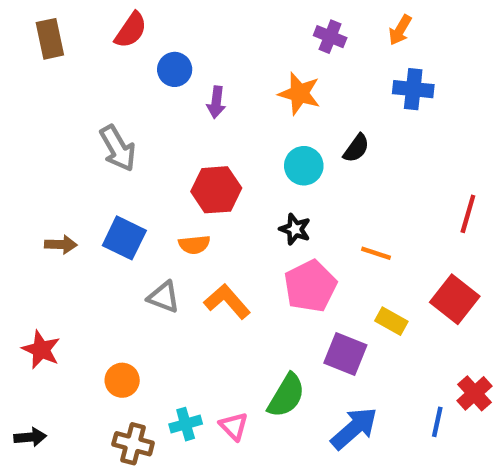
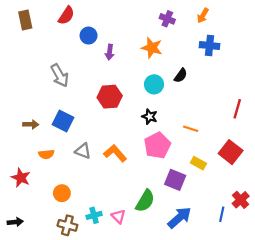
orange semicircle: (194, 245) -> (46, 154), moved

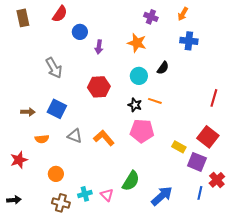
orange line: (191, 129) -> (155, 101), moved
pink pentagon: (157, 145) -> (142, 131), turned 30
red star: (21, 178) -> (19, 160), turned 30
purple square: (175, 180) -> (197, 162), moved

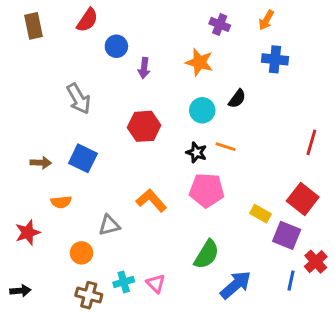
gray triangle: (75, 136) -> (109, 225), moved, turned -35
green semicircle: (131, 181) -> (207, 254), moved

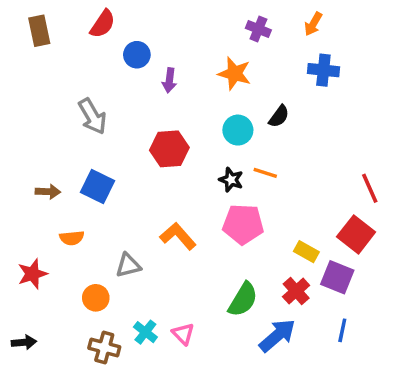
red line: (311, 142) -> (370, 188), moved, turned -40
red cross: (316, 262) -> (296, 291), moved
cyan cross: (124, 282) -> (145, 332), turned -36

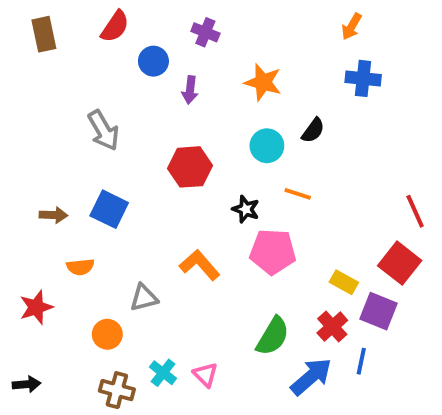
purple cross: (258, 29) -> (205, 32), moved
black star: (231, 180) -> (246, 209), moved
blue line: (342, 330) -> (361, 361), moved

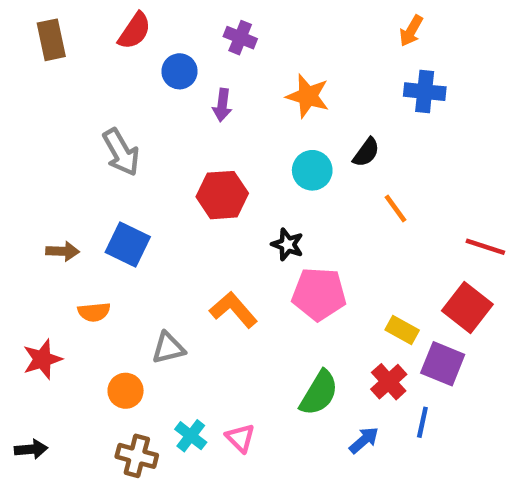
orange line: (298, 194) -> (395, 209), moved, turned 36
red line: (415, 211) -> (485, 247), turned -48
blue arrow: (311, 377) -> (364, 440), size x0.6

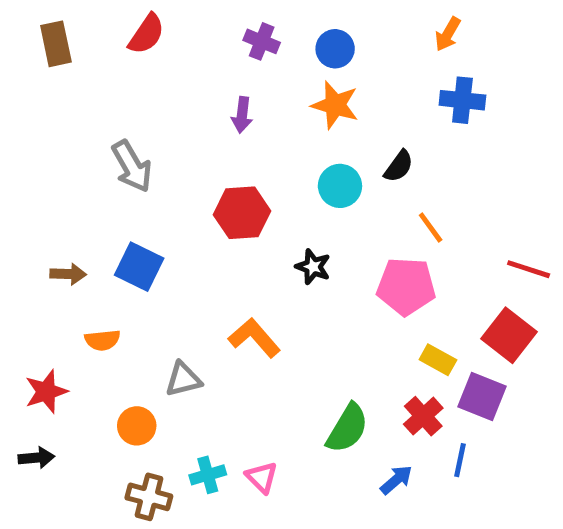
blue circle: (180, 71) -> (335, 49), moved
pink pentagon: (319, 294) -> (406, 286), moved
cyan cross: (191, 436) -> (208, 475), turned 36
black arrow: (31, 449) -> (36, 458), moved

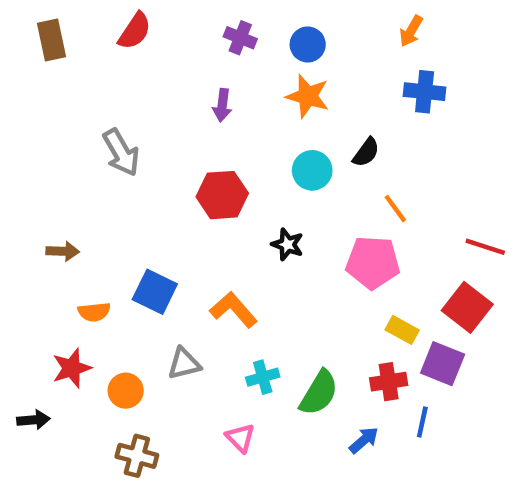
blue square: (139, 267) -> (155, 292), moved
gray triangle: (183, 379) -> (184, 364), moved
red star: (46, 392) -> (72, 368), moved
red cross: (423, 416) -> (389, 382), turned 33
cyan cross: (208, 475) -> (263, 377), moved

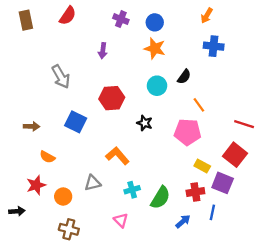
purple arrow: (222, 105) -> (103, 51), moved
blue square: (155, 292) -> (76, 122), moved
orange semicircle: (94, 312) -> (47, 157), turned 35

